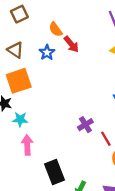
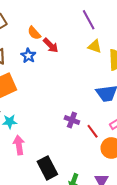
purple cross: (85, 125) -> (72, 120), turned -32

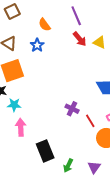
purple line: (89, 20) -> (76, 16), moved
red arrow: (51, 45) -> (80, 39), moved

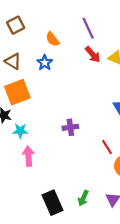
purple cross: (72, 109) -> (70, 127), moved, turned -32
black rectangle: (45, 151) -> (52, 203), moved

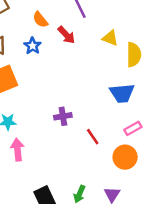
red arrow: (93, 54) -> (66, 35), moved
red line: (107, 147) -> (93, 137), moved

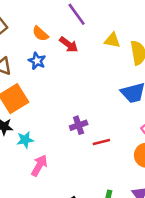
red line: (93, 137) -> (101, 142), moved, turned -60
pink arrow: (17, 150) -> (39, 165), turned 45

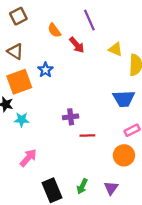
blue star: (37, 61) -> (45, 70), moved
pink arrow: (39, 165) -> (28, 158), moved

